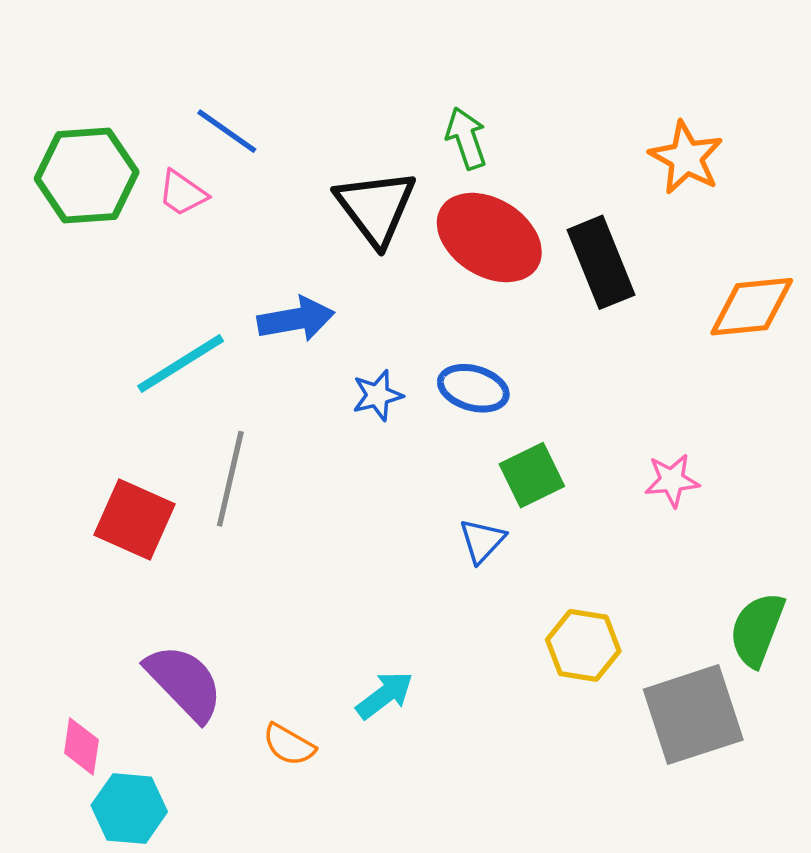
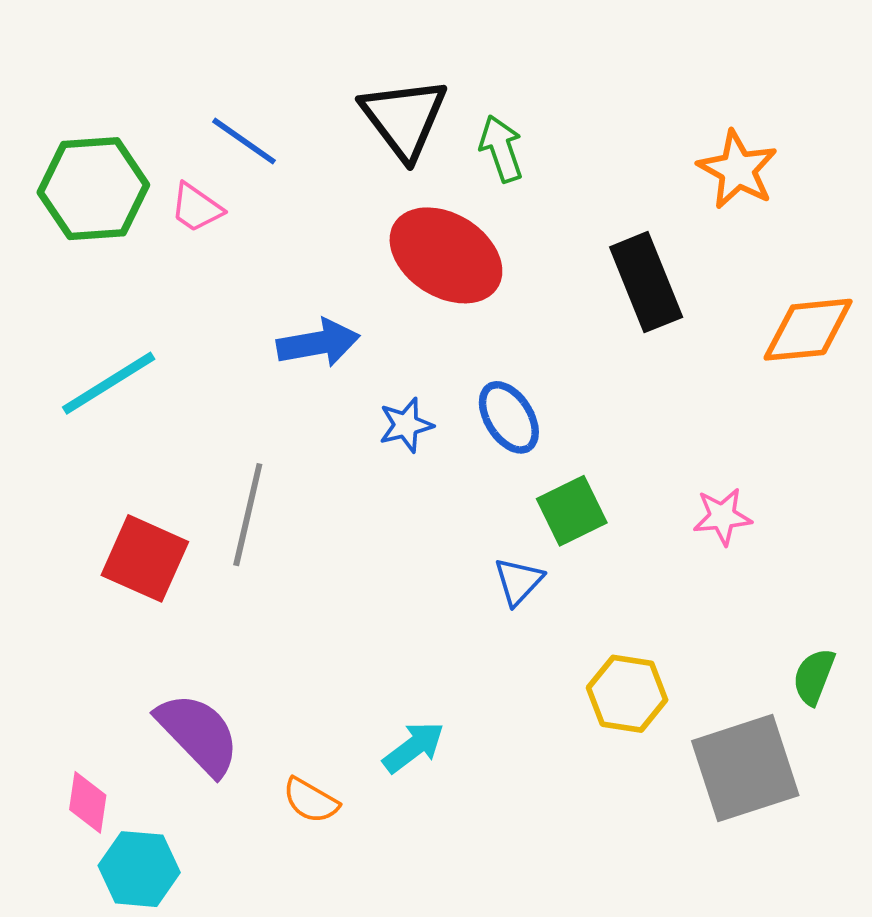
black triangle: (376, 207) -> (404, 118), moved
red ellipse: (489, 238) -> (446, 255), moved
cyan line: (181, 363) -> (109, 383), moved
blue ellipse: (473, 388) -> (509, 417), turned 42
green semicircle: (757, 629) -> (814, 677), size x0.7

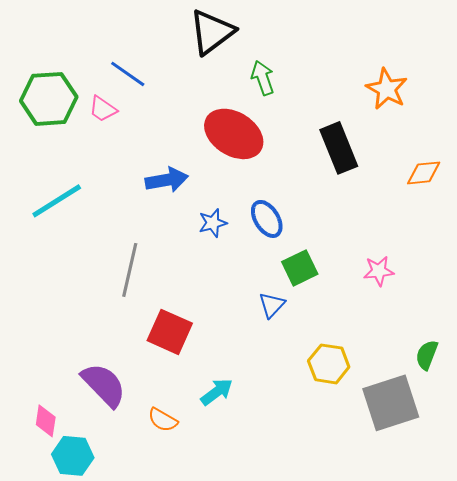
black triangle: (404, 118) -> (212, 32), moved, turned 30
orange diamond: (808, 330) -> (424, 173), size x0.7
red square: (145, 558) -> (170, 332), moved

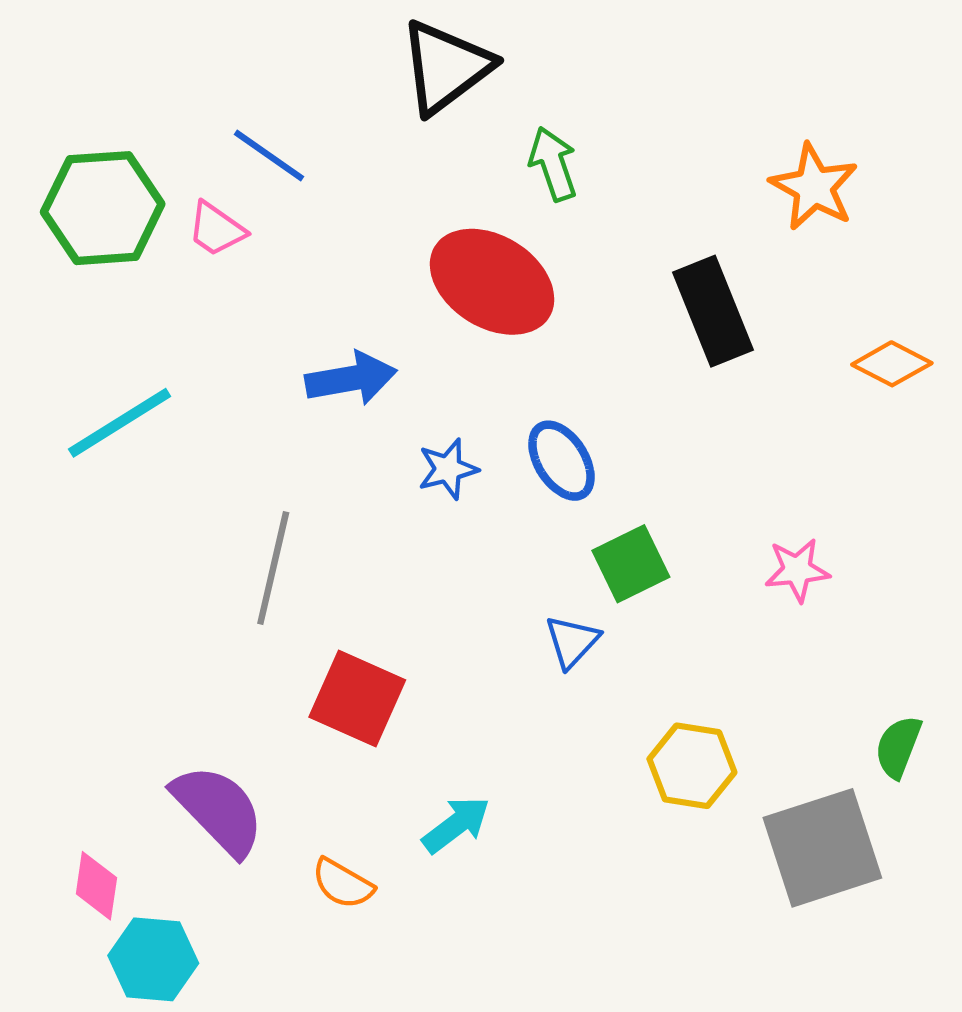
orange diamond: (424, 173) -> (892, 364), turned 33

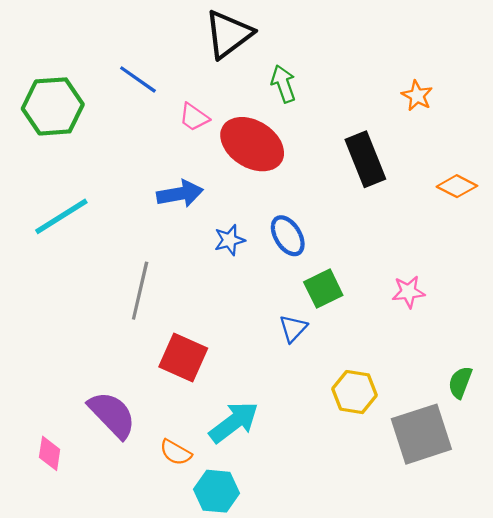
orange star: (814, 187) -> (417, 96), size x0.7
pink trapezoid: (216, 229) -> (194, 117), moved
cyan arrow: (456, 825) -> (234, 422), size x1.4
cyan hexagon: (153, 959) -> (217, 491), moved

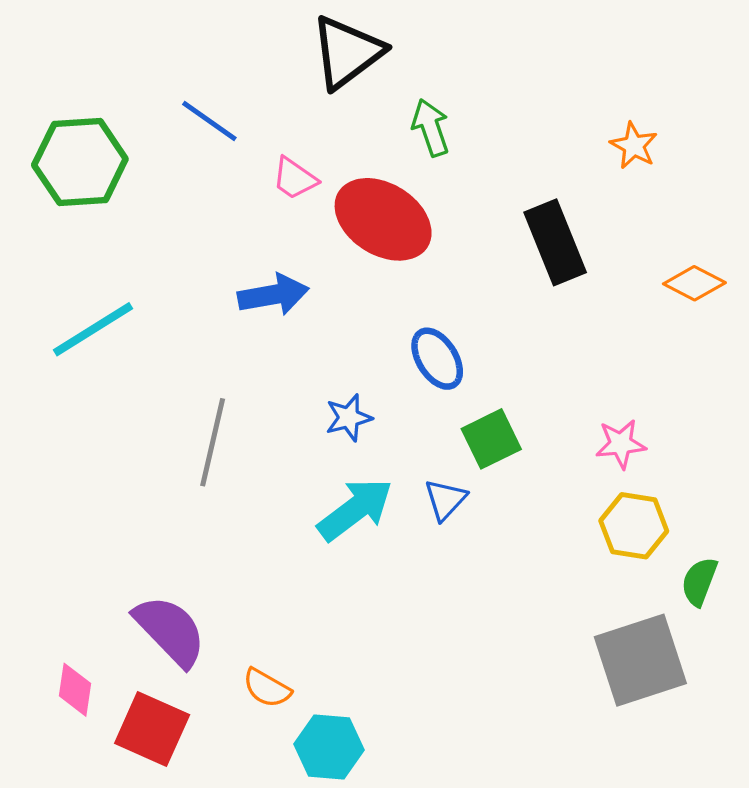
blue star: (230, 240) -> (349, 418), moved
red square: (183, 358) -> (152, 729), moved
yellow hexagon: (355, 392) -> (634, 526), moved
cyan arrow: (234, 422) -> (355, 509), moved

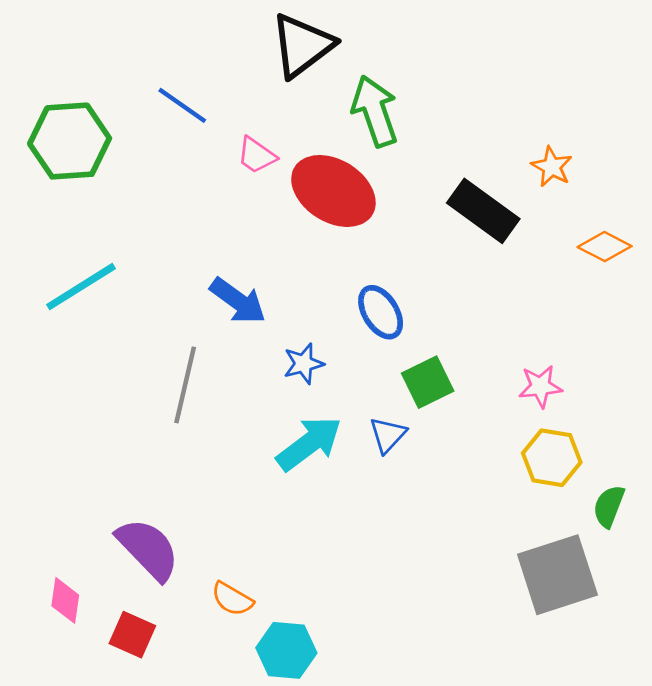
green arrow: (431, 128) -> (375, 111), size x1.4
orange star: (634, 146) -> (552, 167), moved
black rectangle: (555, 242) -> (483, 211), turned -32
blue arrow: (273, 295) -> (238, 301), moved, turned 46
red square: (152, 729) -> (132, 635), size x0.7

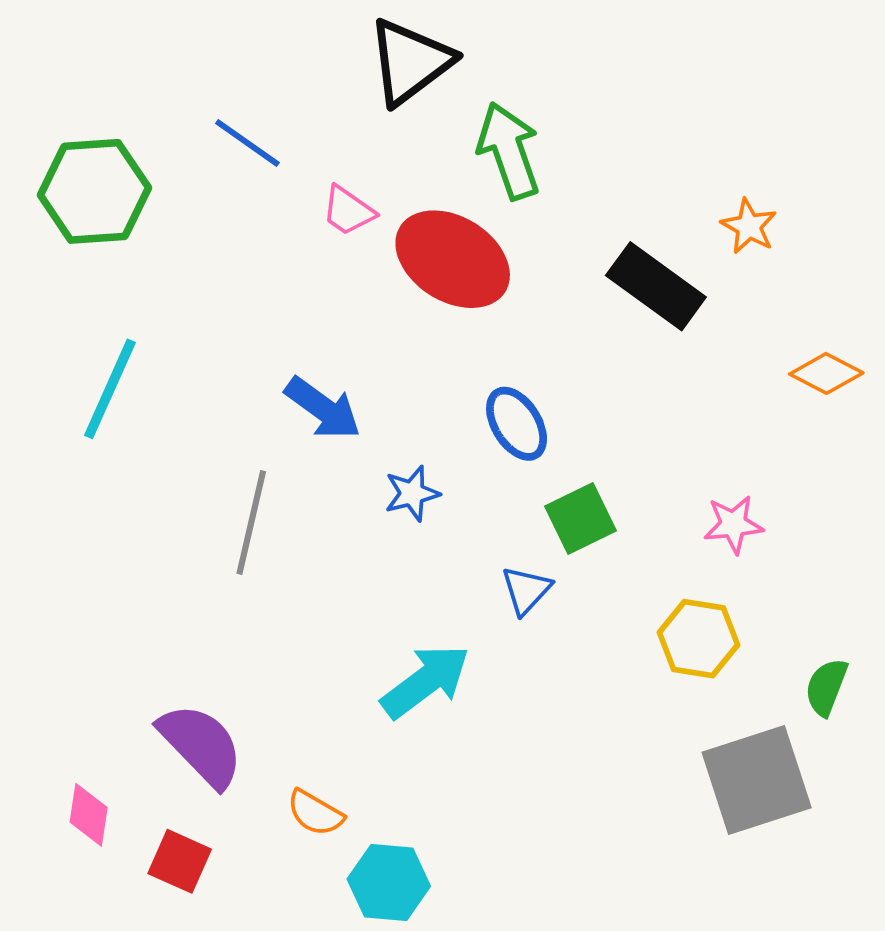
orange diamond: (605, 247) -> (826, 373), moved
cyan line: (81, 287) -> (110, 389), turned -34
cyan arrow: (309, 443) -> (426, 681), moved
yellow hexagon: (552, 458) -> (699, 639), moved

